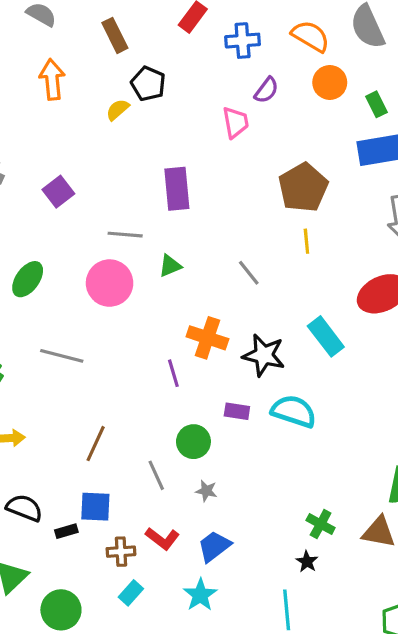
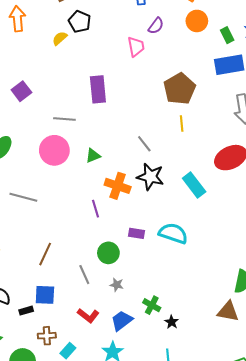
green triangle: (170, 266) -> (93, 156), moved
black star: (264, 355) -> (150, 177), moved
green cross: (321, 524) -> (152, 305), moved
brown cross: (121, 552) -> (47, 336), moved
black star: (307, 562) -> (172, 322), moved

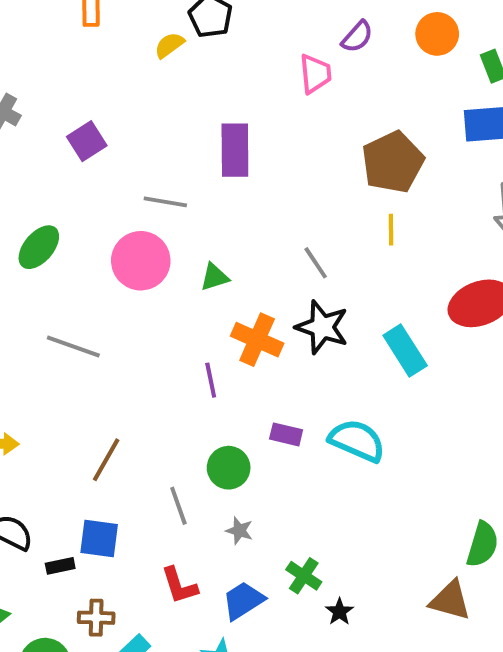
red L-shape: (88, 316) -> (179, 585), turned 30

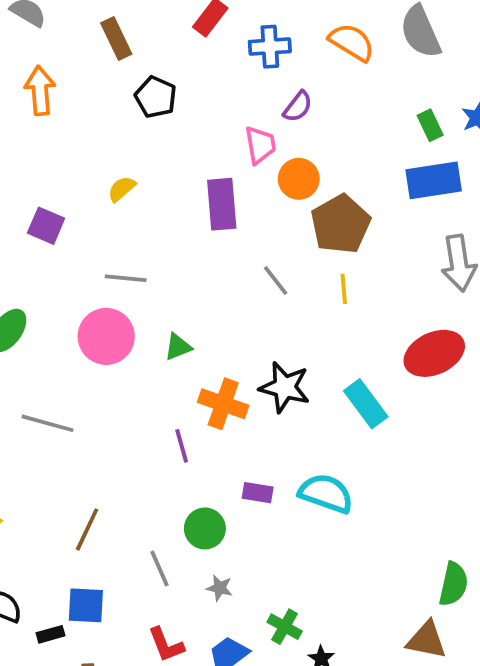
orange circle: (437, 34) -> (299, 179), moved
yellow semicircle: (169, 45) -> (122, 189), moved
purple square: (87, 141) -> (46, 226), turned -30
purple rectangle: (235, 150) -> (222, 204), moved
gray line: (316, 263) -> (276, 280), moved

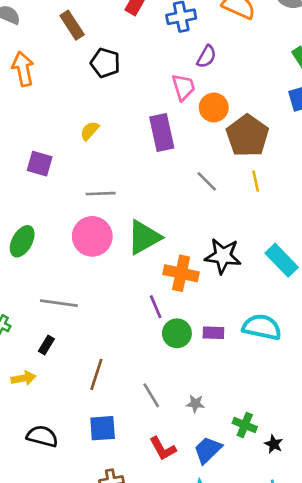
green triangle: (178, 347) -> (144, 237), size x1.8
green circle: (205, 528) -> (177, 333), moved
black rectangle: (51, 634) -> (46, 345), moved, turned -36

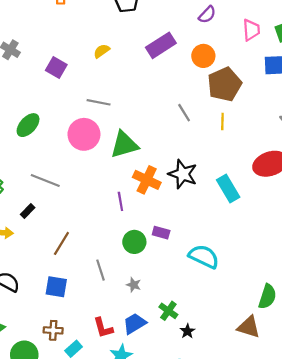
pink trapezoid: (183, 87) -> (251, 30), moved
purple rectangle: (162, 132) -> (161, 45), moved, turned 56
cyan semicircle: (262, 327) -> (204, 256), moved
green circle: (177, 333) -> (134, 242), moved
red L-shape: (163, 449) -> (103, 328), moved

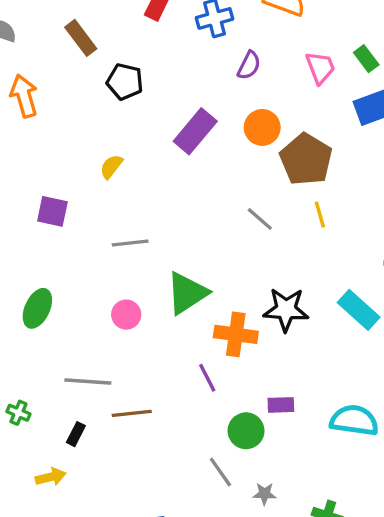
pink circle: (84, 134) -> (126, 315), moved, size x0.6
brown line: (61, 243) -> (132, 413), moved, turned 70
gray line: (101, 270) -> (220, 472), moved

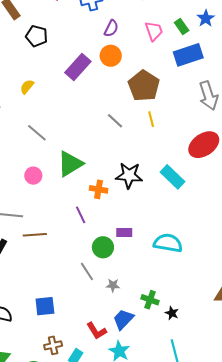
orange circle: (262, 127) -> (111, 56), moved
gray line: (130, 243) -> (37, 133), turned 45
orange cross: (236, 334) -> (99, 189), size x0.7

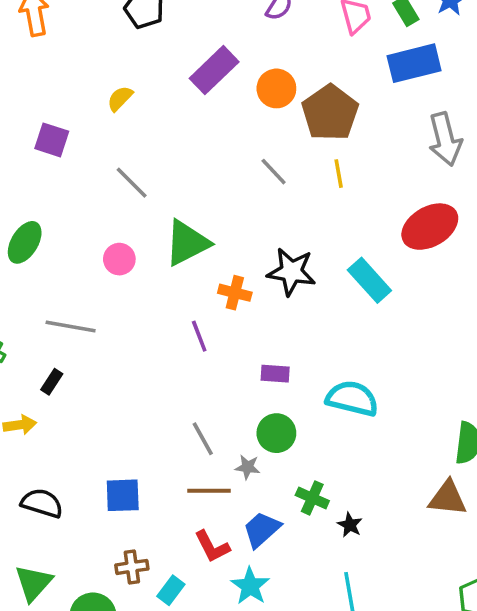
orange circle: (111, 56) -> (276, 88), moved
brown line: (35, 235) -> (209, 491), moved
green circle: (103, 247) -> (276, 433), moved

